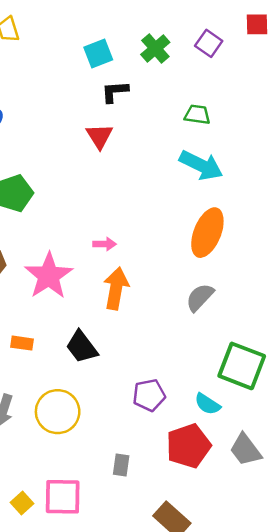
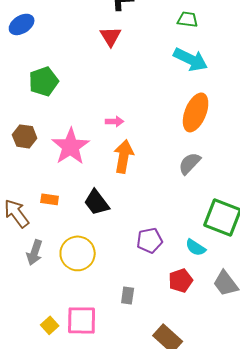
red pentagon: (188, 446) -> (181, 280), size x0.7

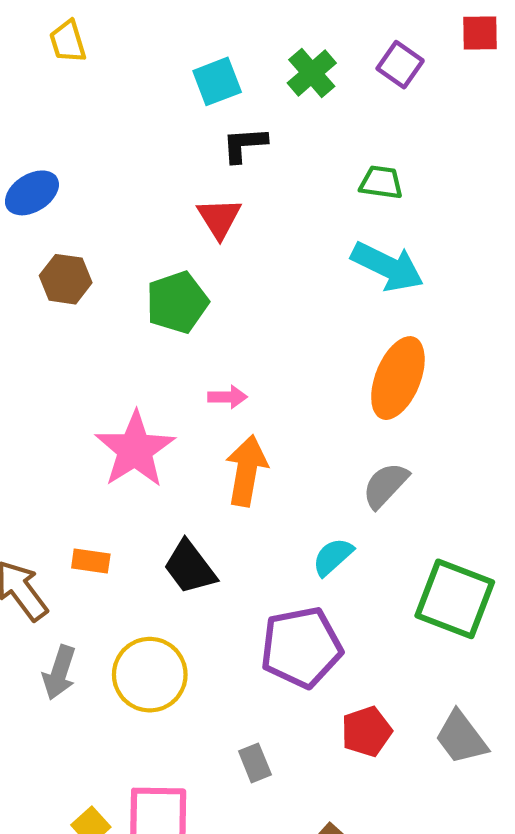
green pentagon: (44, 81) -> (177, 302), moved
brown hexagon: (25, 136) -> (66, 279), moved
purple pentagon: (150, 240) -> (301, 647), size x1.5
cyan semicircle: (196, 247) -> (333, 557), moved, turned 105
gray rectangle: (128, 295) -> (255, 763), turned -30

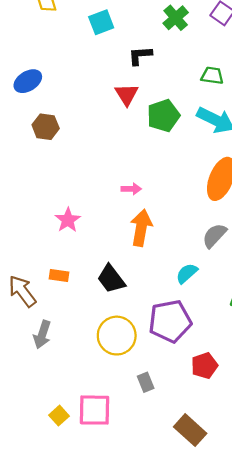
cyan square: (217, 81) -> (101, 22), moved
green pentagon: (177, 302) -> (163, 116), moved
pink star: (135, 450) -> (68, 220), moved, size x0.6
yellow circle: (150, 675) -> (117, 336), moved

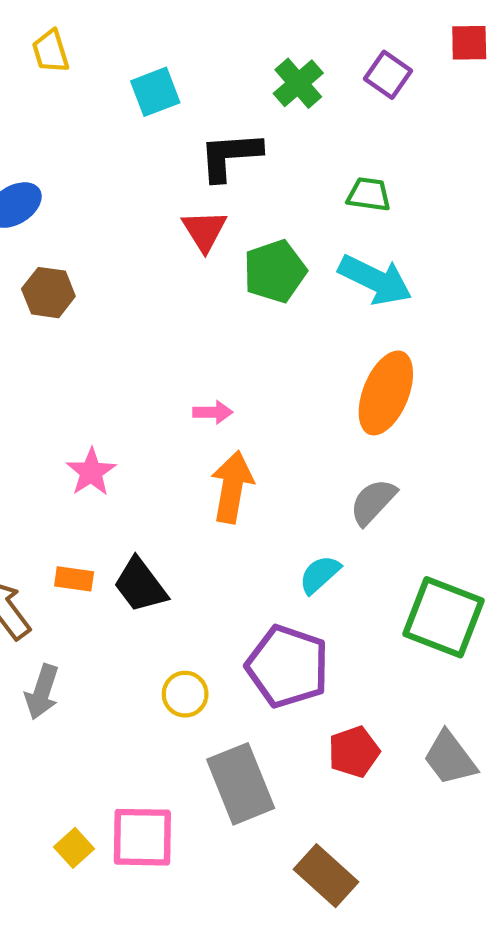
black L-shape: (140, 56) -> (230, 156), size x1.4
black trapezoid: (111, 279) -> (140, 585), moved
purple pentagon: (170, 321) -> (288, 666), turned 30
yellow circle: (117, 336) -> (185, 694), size x0.6
gray rectangle: (146, 382) -> (241, 784), size x2.0

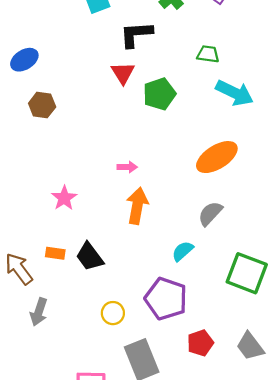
cyan arrow: (375, 280) -> (235, 93), moved
orange ellipse: (386, 393) -> (217, 157), turned 36

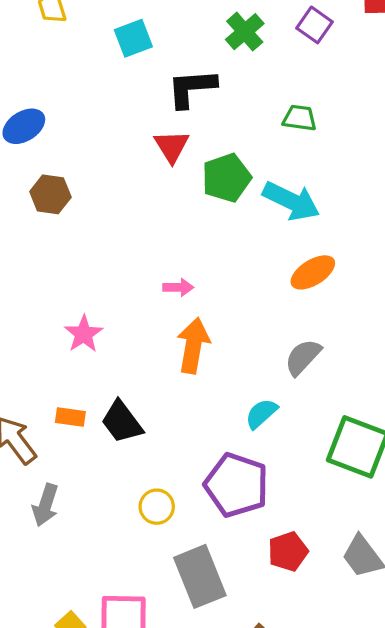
cyan arrow: (235, 93) -> (291, 201), moved
orange ellipse: (217, 157) -> (313, 272), size x0.7

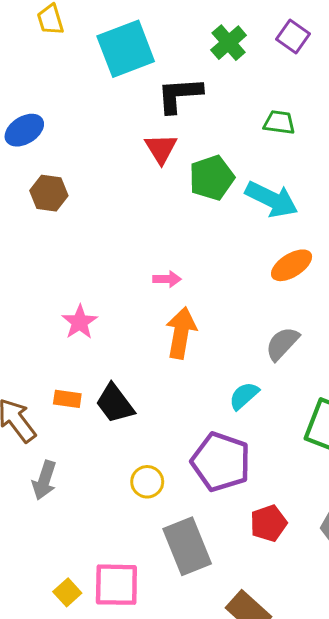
cyan square: (133, 38) -> (126, 49), size x1.6

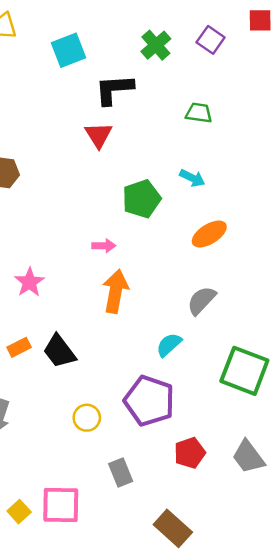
cyan square: (126, 49) -> (69, 50), size x0.7
green pentagon: (212, 178) -> (142, 199), moved
cyan arrow: (272, 199) -> (192, 178), size x0.6
orange rectangle: (67, 399) -> (19, 347), turned -35
gray rectangle: (187, 546) -> (121, 472), size x0.6

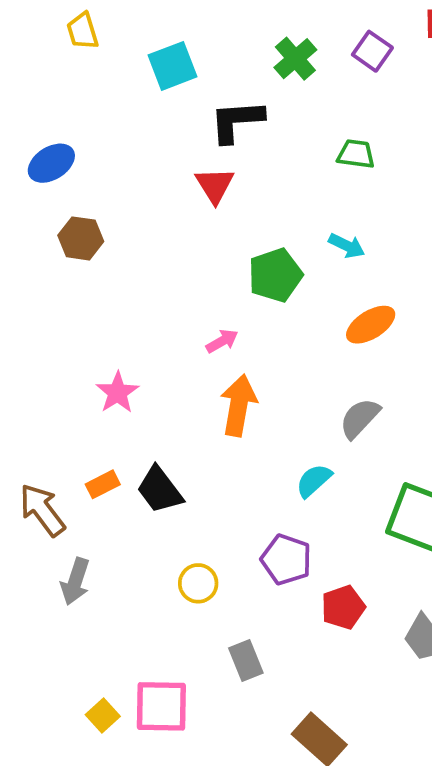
pink arrow: (104, 246) -> (222, 341), turned -30
purple pentagon: (149, 401) -> (286, 559), size x0.7
red pentagon: (190, 453) -> (343, 607), moved

